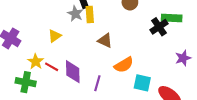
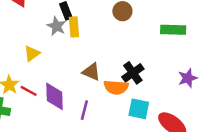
black cross: (159, 27) -> (133, 73), moved
brown triangle: (105, 41) -> (91, 72), moved
orange semicircle: (124, 65) -> (116, 87), turned 36

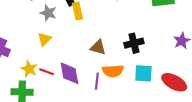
gray star: (56, 26) -> (48, 13), moved
black cross: (133, 73) -> (134, 43), turned 30
orange semicircle: (116, 87) -> (113, 71), moved

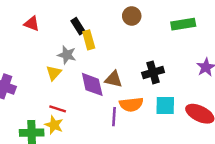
gray star: (48, 13) -> (67, 55), moved
yellow star: (29, 69) -> (54, 125), moved
purple diamond: (69, 73) -> (92, 84), moved

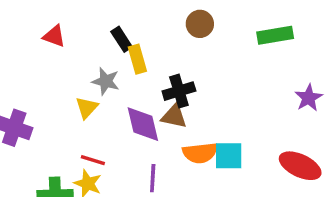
black cross: (153, 72) -> (179, 91), moved
cyan square: (165, 105) -> (229, 156), moved
purple line: (114, 117) -> (153, 178), moved

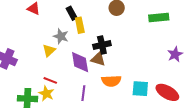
cyan square: (229, 156) -> (140, 89), moved

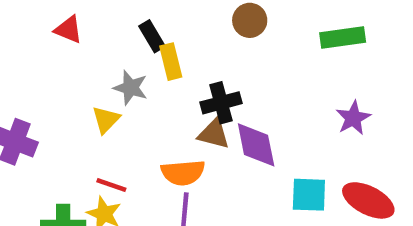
purple star: (175, 54) -> (353, 118), moved
purple diamond: (80, 62) -> (256, 145), moved
orange semicircle: (111, 81) -> (183, 173), moved

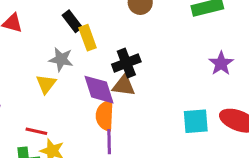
purple diamond: (256, 145) -> (99, 90), moved
orange semicircle: (183, 173) -> (105, 115), turned 104
red line: (111, 185) -> (36, 131), moved

